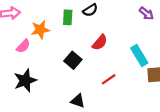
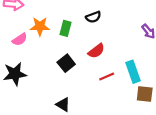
green rectangle: (68, 17) -> (66, 28), moved
red line: (109, 79) -> (107, 76), moved

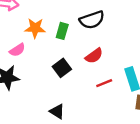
black semicircle: (93, 17) -> (92, 20), size x1.5
pink semicircle: (20, 39) -> (17, 50), moved

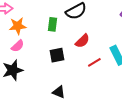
orange star: (35, 28) -> (18, 26), moved
black square: (62, 68) -> (57, 55), turned 35

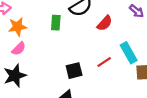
red semicircle: (82, 41) -> (105, 23), moved
black square: (57, 55) -> (74, 71), moved

